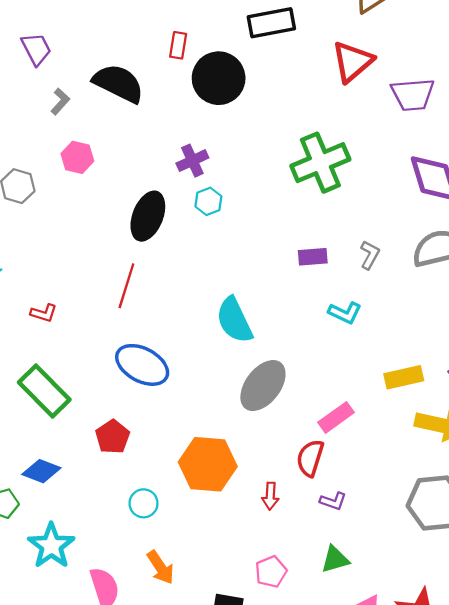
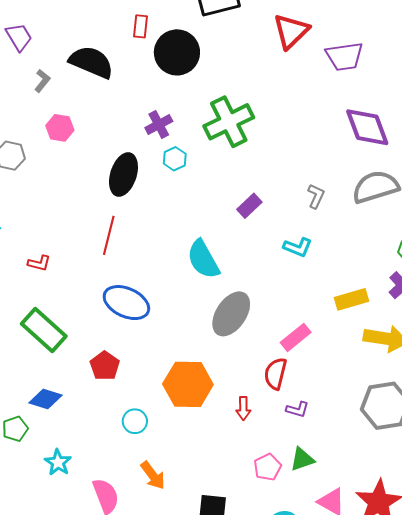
green cross: (320, 163) -> (229, 122), moved
purple rectangle: (313, 257) -> (249, 206), moved, turned -35
cyan star: (51, 546) -> (58, 462), size x0.7
pink pentagon: (271, 572) -> (268, 467), moved

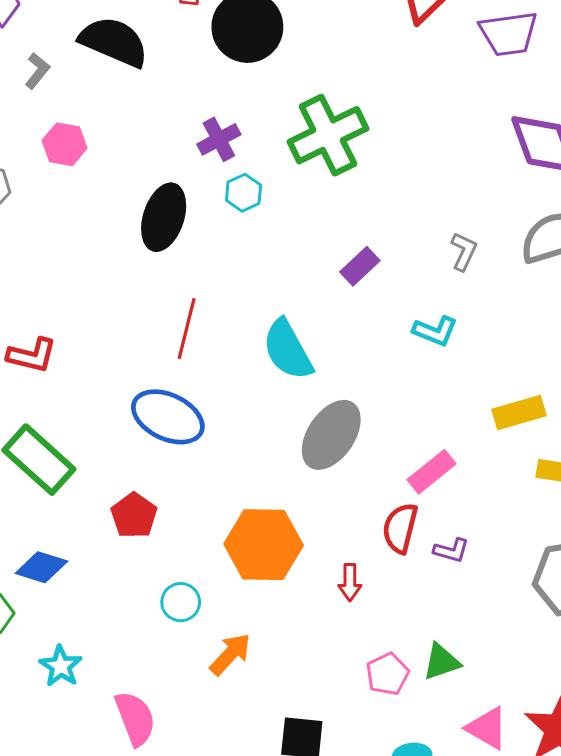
red line: (109, 235) -> (187, 328), moved
red L-shape: (39, 263) -> (32, 355), size x1.4
purple L-shape: (297, 409) -> (451, 550), moved
orange arrow: (153, 475) -> (230, 654), moved, turned -100

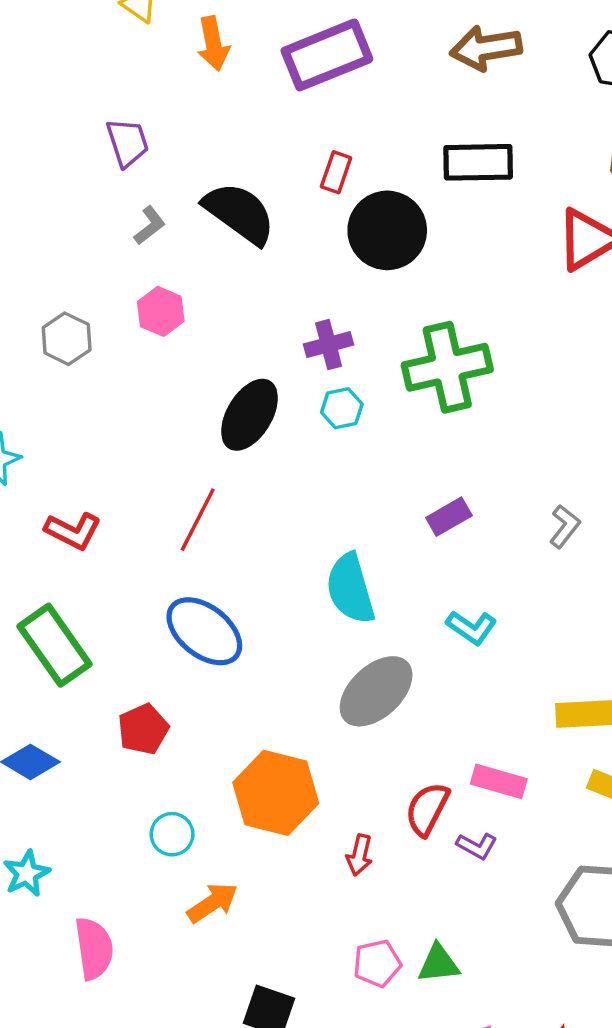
red line: (187, 328) -> (198, 520), moved
cyan L-shape: (435, 331) -> (471, 628), moved
pink rectangle: (432, 472) -> (499, 781), moved, turned 42

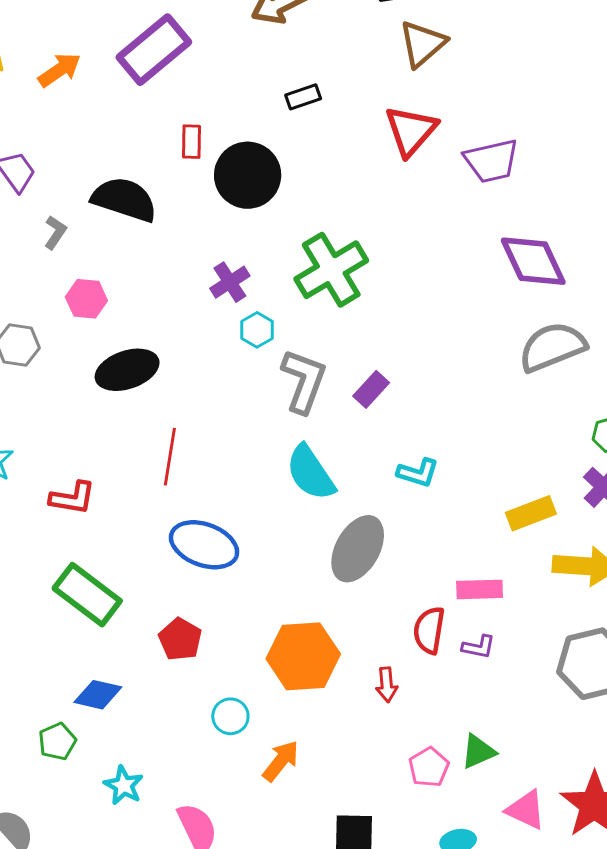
orange arrow: (213, 44) -> (59, 70), turned -96
black rectangle: (478, 162) -> (303, 97), size x0.6
black ellipse: (250, 415) -> (127, 370), moved, turned 58
gray L-shape: (565, 526) -> (304, 381), moved, size x1.8

